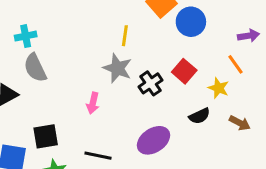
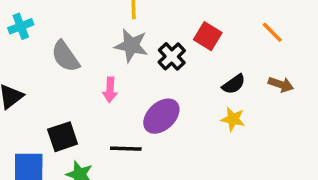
orange line: (235, 64) -> (272, 32), moved
gray semicircle: (35, 68) -> (65, 56), moved
yellow star: (219, 88) -> (233, 119), moved
purple ellipse: (153, 140) -> (161, 116), moved

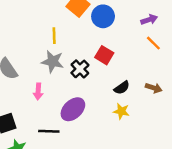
orange line: (272, 32) -> (153, 43), moved

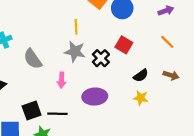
orange line: (153, 43) -> (167, 42), moved
purple ellipse: (73, 109) -> (95, 97), turned 40
black line: (49, 131) -> (57, 114), moved

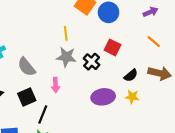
brown arrow: (171, 75) -> (160, 73), size x1.5
purple ellipse: (95, 97) -> (103, 97), moved
black square: (32, 110) -> (27, 97), moved
black line: (57, 114) -> (43, 114), moved, turned -66

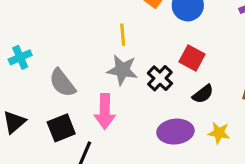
black semicircle: (131, 75) -> (203, 94), moved
pink arrow: (56, 85) -> (105, 112), size x1.5

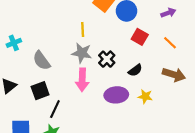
red square: (192, 58) -> (140, 37), moved
pink arrow: (105, 112) -> (82, 80), moved

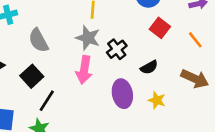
black square: (40, 91) -> (32, 76), turned -30
purple ellipse: (116, 95) -> (122, 94), turned 75

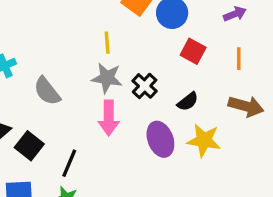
orange line: (195, 40) -> (239, 59), turned 48
black square: (32, 76) -> (29, 146), moved
yellow star: (157, 100) -> (204, 140), size x1.5

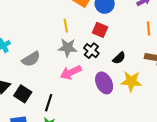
red square: (193, 51) -> (100, 30), moved
gray semicircle: (47, 91) -> (31, 59), turned -78
pink arrow: (109, 118) -> (71, 72), turned 70

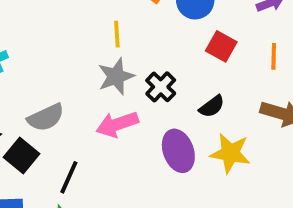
red square: (100, 30) -> (221, 46), moved
gray star: (68, 48) -> (116, 76), turned -30
gray semicircle: (31, 59) -> (46, 117), moved

